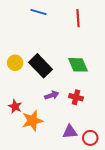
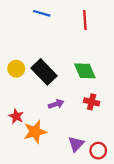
red cross: (76, 97) -> (92, 102), moved
purple triangle: (70, 132) -> (76, 144), turned -42

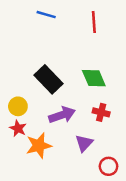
yellow circle: (16, 69) -> (18, 106), moved
purple arrow: (56, 104) -> (62, 115), size x1.5
purple triangle: (76, 144) -> (84, 143), moved

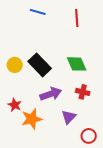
yellow circle: (18, 106) -> (15, 65), moved

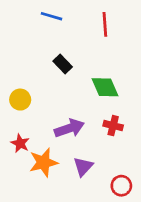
yellow circle: (15, 65) -> (20, 100), moved
black rectangle: (40, 65) -> (63, 64), moved, size x0.6
purple triangle: (69, 117) -> (83, 167), moved

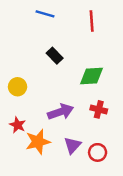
green diamond: (105, 87) -> (92, 76), turned -70
red circle: (121, 186) -> (98, 152), moved

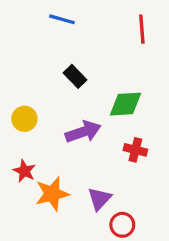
red line: (92, 21) -> (142, 29), moved
purple arrow: (61, 112) -> (83, 132), moved
red circle: (98, 152) -> (122, 225), moved

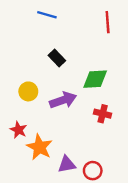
yellow circle: (24, 119) -> (28, 91), moved
orange star: (52, 194) -> (39, 147), turned -30
purple triangle: (99, 199) -> (67, 164), moved, turned 36

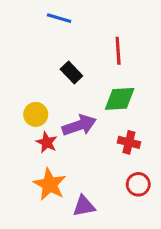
red line: (108, 22) -> (118, 51), moved
red star: (18, 130) -> (47, 142), moved
red circle: (93, 171) -> (138, 184), moved

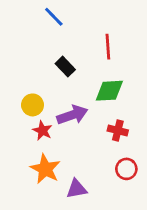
blue line: (59, 18) -> (54, 17), turned 30

